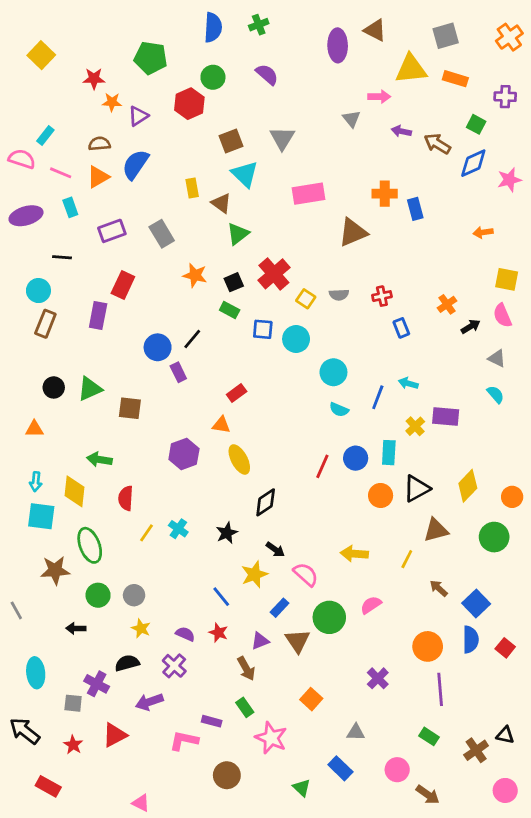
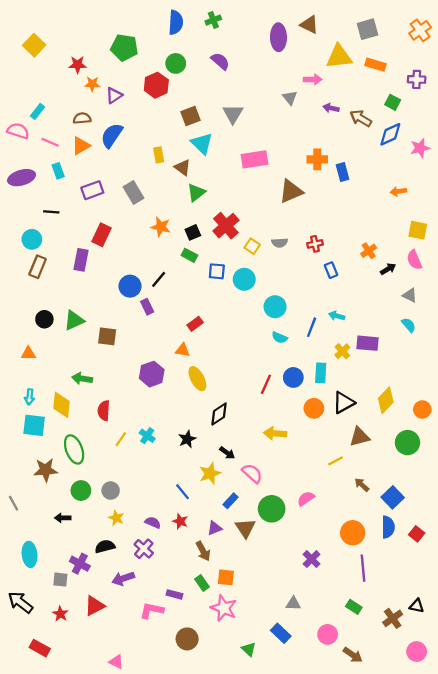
yellow arrow: (354, 554) -> (275, 433), moved
yellow line: (407, 559) -> (336, 461), turned 35
orange square: (311, 699) -> (226, 577), moved, turned -36

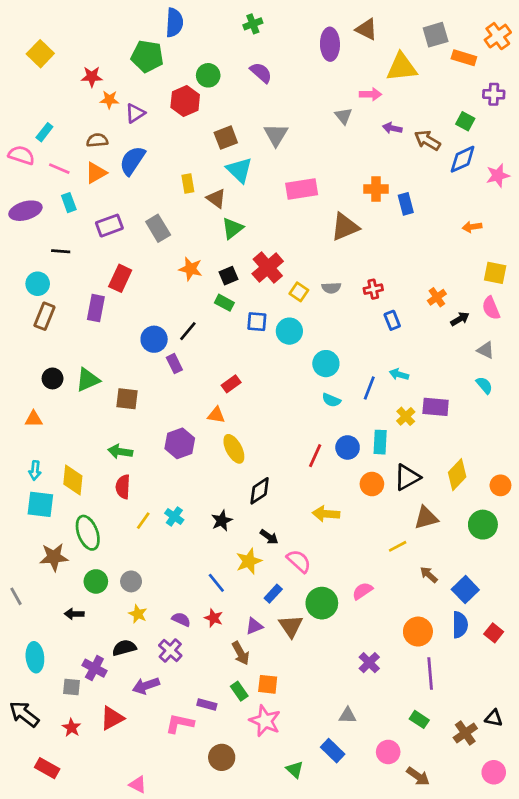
blue semicircle: (176, 22) -> (174, 23), moved
orange rectangle: (376, 65) -> (464, 58), moved
green arrow: (82, 379) -> (120, 452), moved

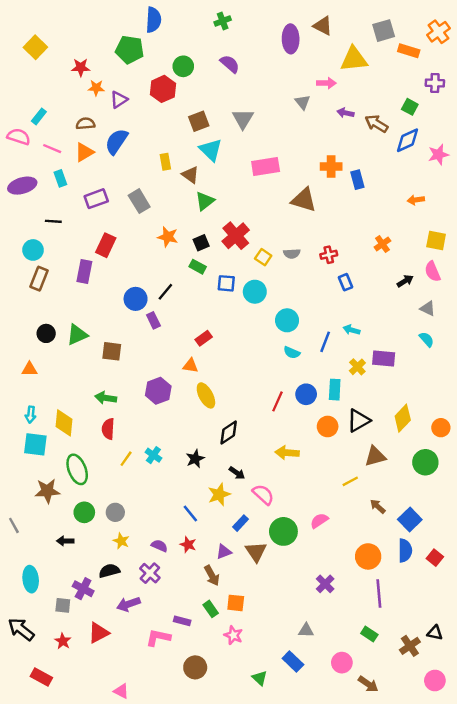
brown triangle: (345, 227) -> (304, 200), turned 40
orange cross: (437, 297) -> (382, 244), moved
pink star: (265, 721) -> (233, 635), size x0.7

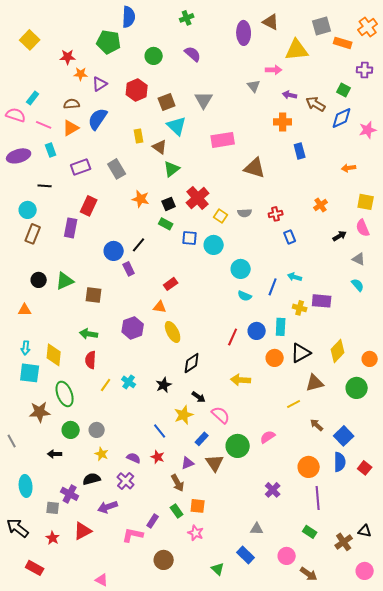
red hexagon: (163, 89) -> (137, 90), moved
orange cross: (331, 166) -> (283, 122), moved
yellow cross: (357, 367) -> (300, 308), turned -32
purple rectangle: (182, 621) -> (153, 521), turned -72

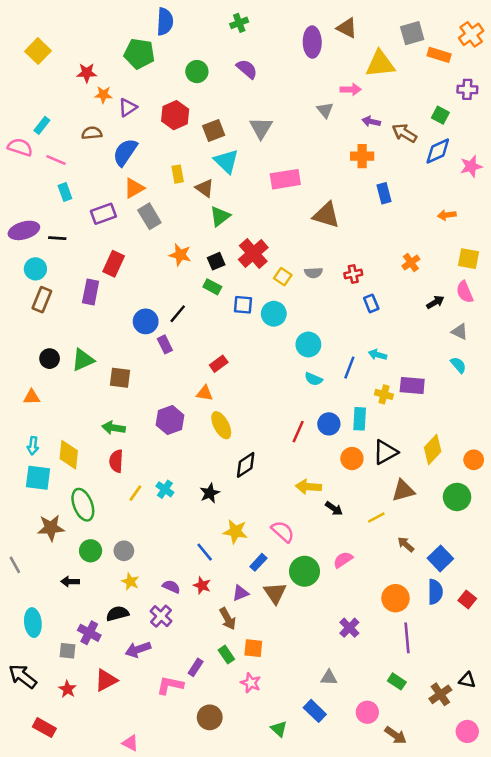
orange triangle: (71, 128) -> (134, 188), moved
purple ellipse: (19, 156) -> (24, 230), moved
black arrow: (199, 397) -> (334, 508), moved
yellow star: (184, 415) -> (235, 532), turned 30

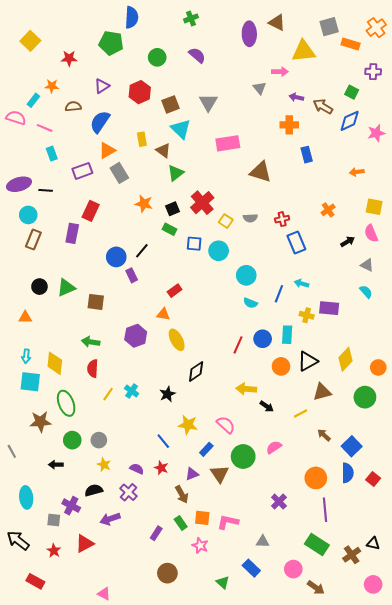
orange star: (103, 95) -> (52, 86), moved
blue rectangle: (371, 303) -> (296, 243), size x1.5
green rectangle: (397, 681) -> (317, 545), size x1.6
pink L-shape: (170, 685) -> (228, 522), moved

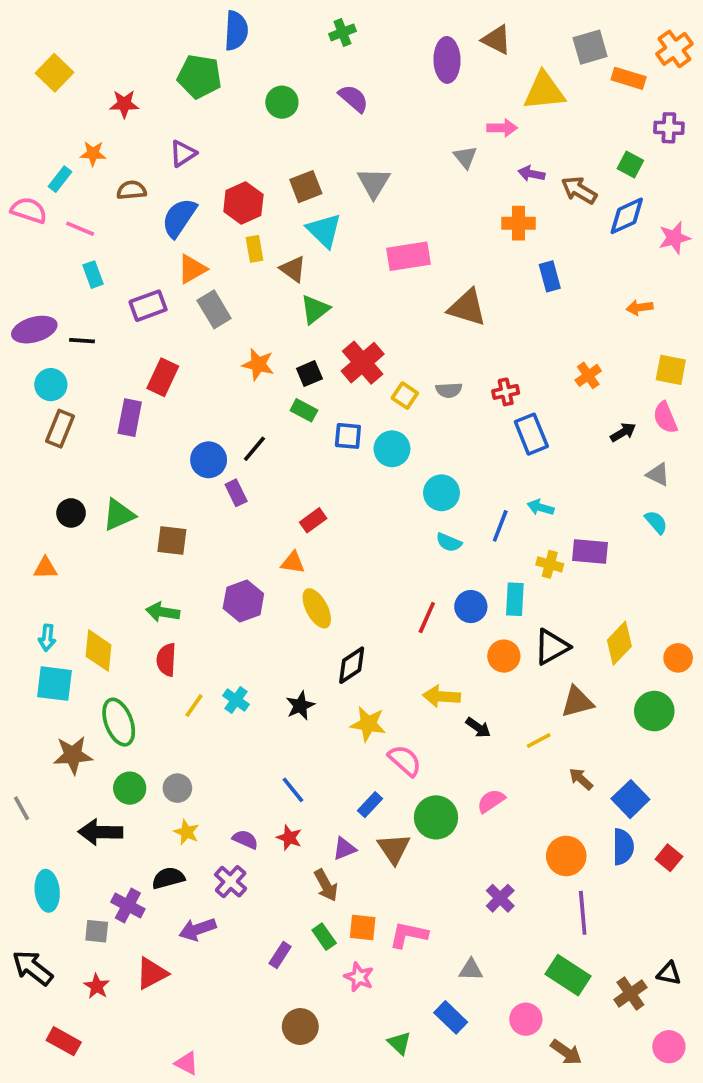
red hexagon: (140, 92) -> (243, 203), moved
yellow star: (188, 425) -> (368, 724), moved
black arrow: (56, 465) -> (100, 832), size x1.6

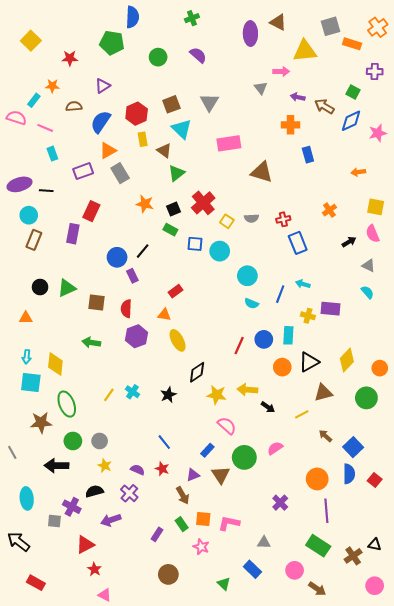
red semicircle: (166, 660) -> (126, 309), moved
yellow star: (368, 724) -> (217, 395), moved
red star: (97, 986) -> (94, 569), moved

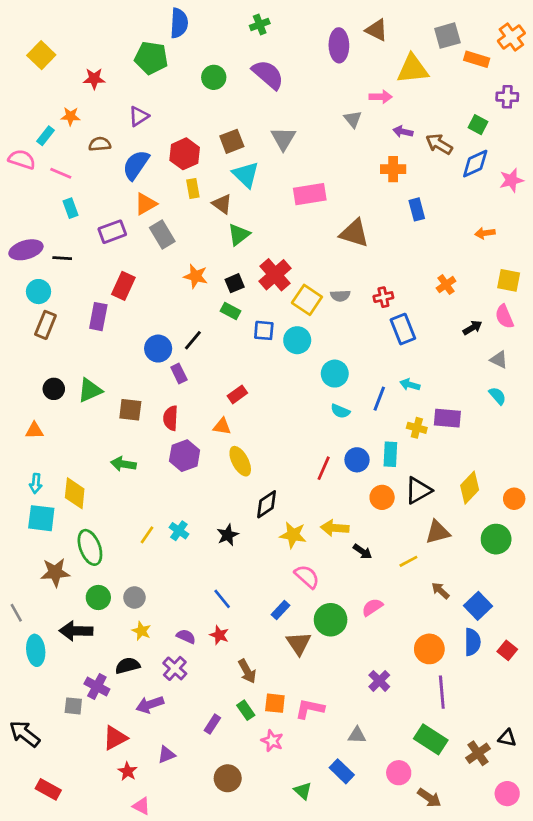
purple semicircle: (198, 55) -> (268, 75), size x1.4
yellow square: (227, 221) -> (307, 300), size x1.5
purple triangle: (193, 475) -> (166, 755), moved
cyan ellipse: (27, 498) -> (36, 650), moved

